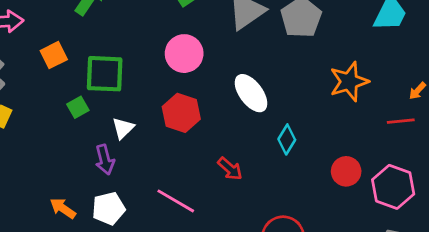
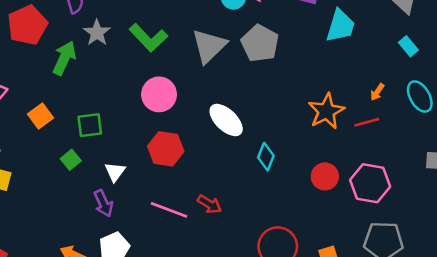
green square: (105, 74) -> (90, 125), size x0.7
orange star: (349, 82) -> (326, 111), moved
red arrow: (230, 169) -> (209, 204), moved
pink line: (176, 201) -> (169, 210), moved

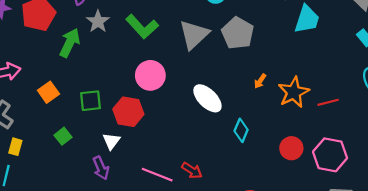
orange arrow: (377, 92) -> (260, 81), moved
red hexagon: (166, 149) -> (128, 112), moved
green square: (71, 160) -> (63, 136), moved

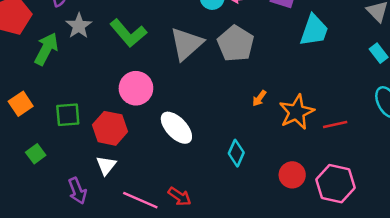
white ellipse: (207, 98) -> (176, 128), moved
white triangle: (111, 141) -> (106, 165), moved

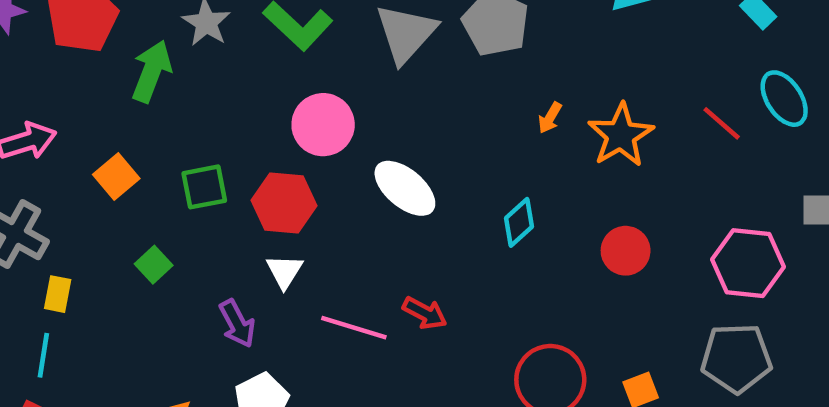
red line: (335, 124) -> (722, 123), moved, turned 60
cyan diamond: (236, 153) -> (519, 222), turned 30
pink hexagon: (335, 184) -> (748, 263), moved

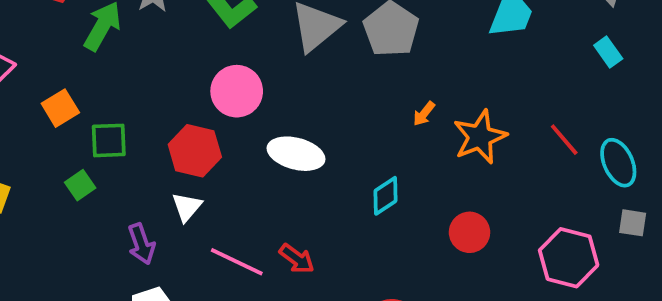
cyan ellipse: (784, 99) -> (618, 163), moved
green square: (204, 187) -> (109, 140), moved
white ellipse: (405, 188) -> (296, 154), turned -34

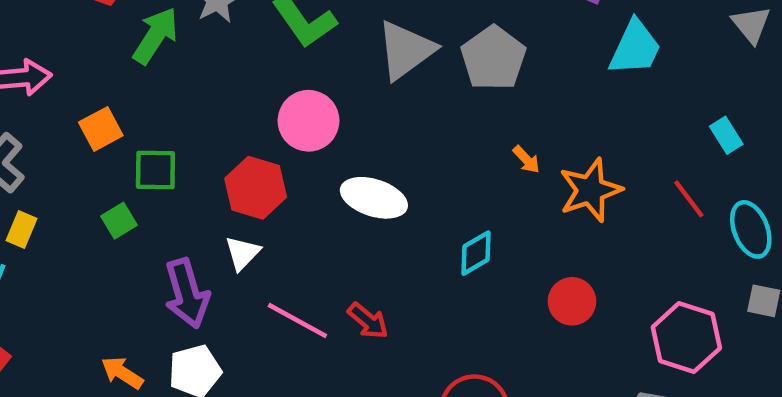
cyan rectangle: (608, 52) -> (726, 135), moved
orange arrow: (424, 114) -> (526, 159), turned -85
purple arrow: (141, 244) -> (187, 293), size x1.4

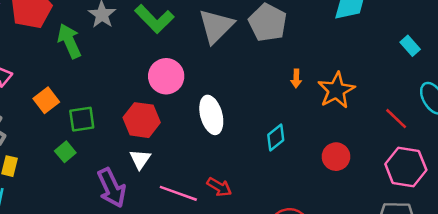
green arrow: (156, 36) -> (69, 41), turned -48
orange arrow: (526, 159) -> (296, 78), turned 54
white ellipse: (374, 198) -> (211, 115), turned 66
red line: (689, 199) -> (396, 119), moved

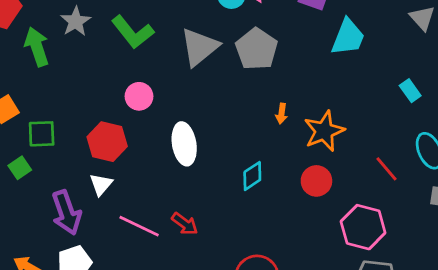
pink circle: (166, 76) -> (139, 96), size x0.7
red circle: (336, 157) -> (316, 181), moved
pink hexagon: (406, 167) -> (363, 227), moved

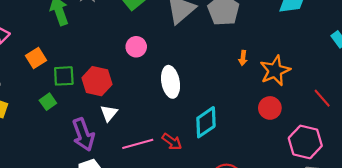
red hexagon: (107, 142) -> (97, 81), moved
cyan diamond: (252, 176) -> (206, 122), moved, size x1.4
pink line: (139, 226) -> (138, 144), turned -40

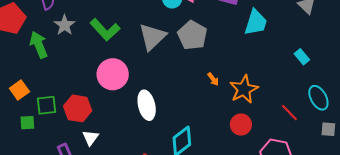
pink circle: (136, 47) -> (113, 74), size x1.6
orange arrow: (243, 58) -> (213, 79), turned -40
green square: (48, 102) -> (27, 123), moved, turned 35

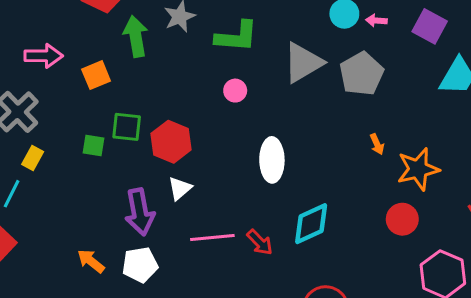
green L-shape: (105, 30) -> (237, 37), turned -56
pink circle: (113, 74) -> (235, 91), moved, size x0.5
orange square: (19, 90) -> (96, 75), moved

